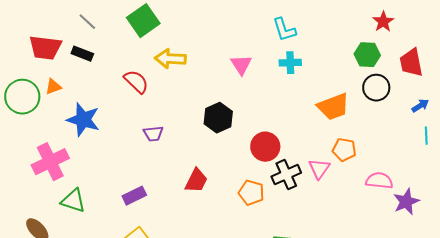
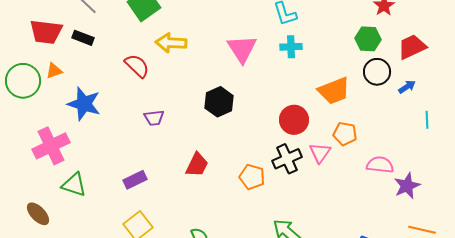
red trapezoid: (411, 63) -> (412, 47), turned 76
pink triangle: (241, 65) -> (242, 49), size x1.4
blue arrow: (420, 106) -> (407, 87), moved
red circle: (265, 147) -> (294, 120), moved

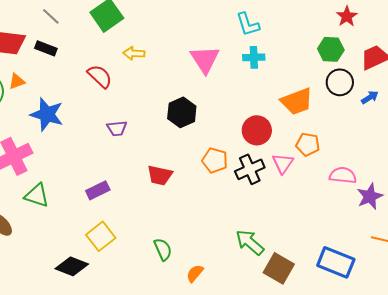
yellow arrow: (171, 43) -> (134, 53), size x0.7
red trapezoid: (197, 165) -> (160, 175), turned 76
orange pentagon: (252, 177) -> (215, 160), moved

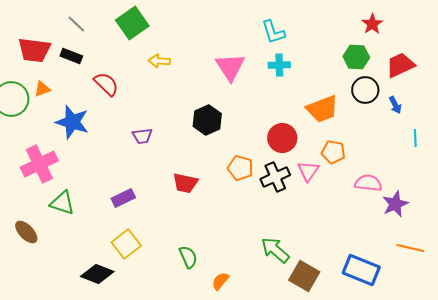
red semicircle: (100, 76) -> (106, 84), moved
blue arrow: (370, 97) -> (395, 105), turned 96

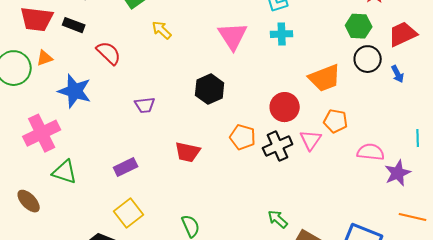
yellow arrow: (159, 61) -> (162, 30), turned 40
cyan line: (415, 138) -> (418, 138), moved
green arrow: (275, 250) -> (278, 219), size x0.7

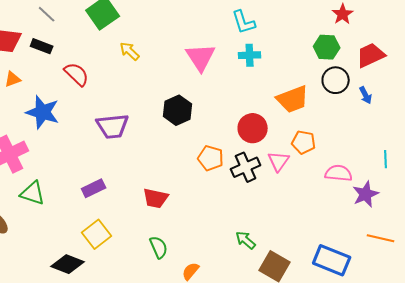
purple trapezoid: (145, 105) -> (113, 126), size x1.6
red trapezoid: (188, 152) -> (156, 198), moved

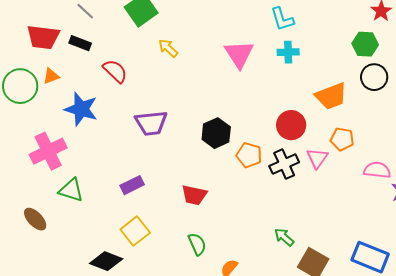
black hexagon: (178, 110) -> (216, 133), moved

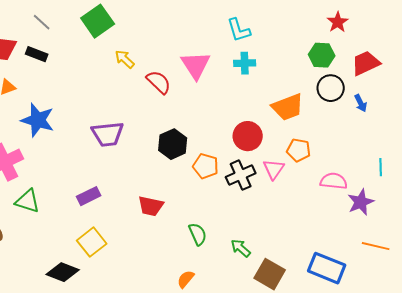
red semicircle: (115, 71) -> (159, 82), moved
green semicircle: (197, 244) -> (198, 234), moved

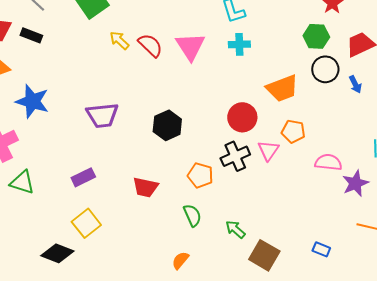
red semicircle: (159, 82) -> (150, 45), moved
orange pentagon: (206, 166) -> (200, 175), moved
blue rectangle: (327, 268) -> (321, 249), size x0.5

